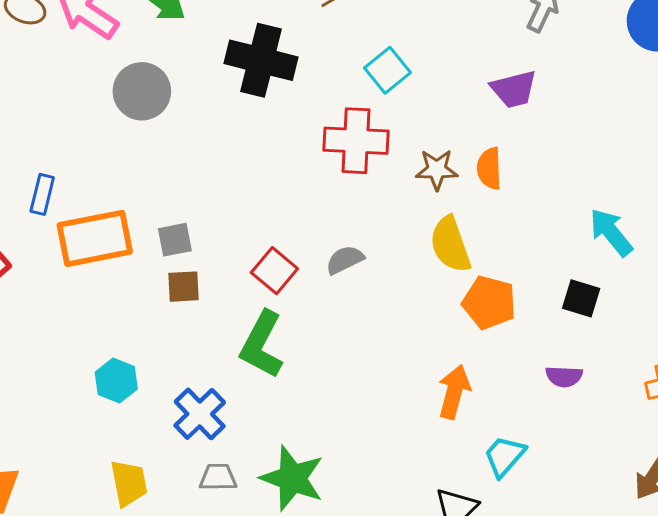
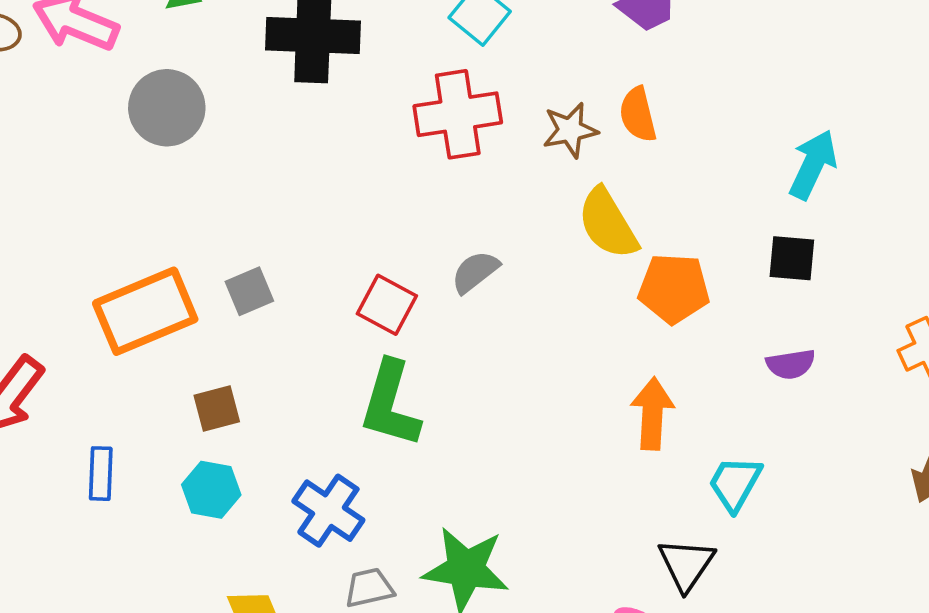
blue rectangle: (42, 194) -> (101, 474), moved
cyan arrow: (611, 232) -> (813, 165), turned 76
brown square: (184, 287) -> (217, 409), moved

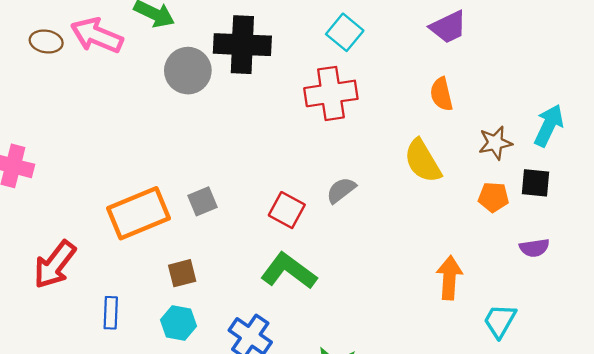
gray circle: (167, 108) -> (188, 71), moved
brown star: (570, 130) -> (495, 143), moved
orange pentagon: (674, 288) -> (494, 197), moved, size x0.7
green L-shape: (390, 404) -> (289, 271), turned 110

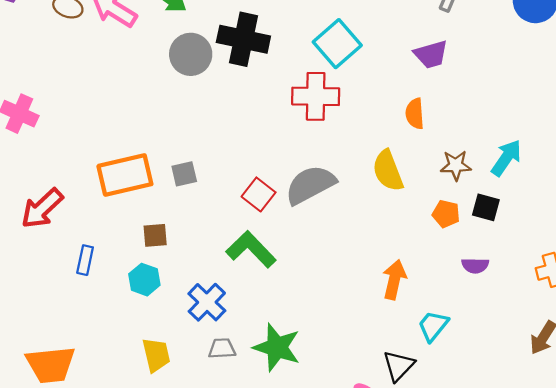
cyan square: (345, 32) -> (337, 44), size x1.4
gray semicircle: (341, 190) -> (310, 185), size x1.8

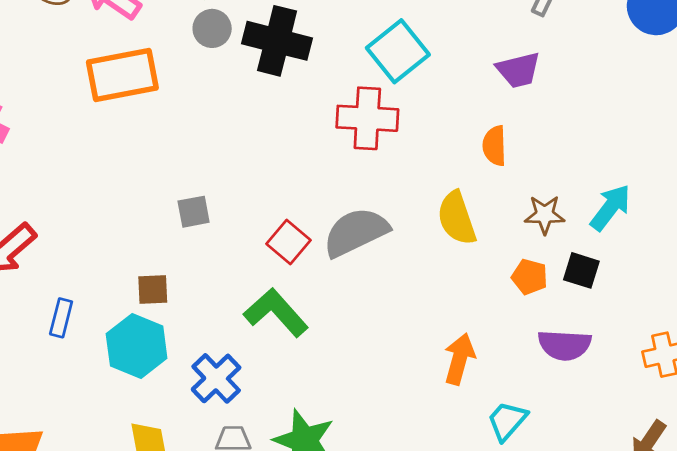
gray circle: (191, 54) -> (212, 28), moved, size x0.7
orange rectangle: (125, 175) -> (122, 75), moved
purple semicircle: (475, 266) -> (564, 345), size x1.5
cyan hexagon: (144, 280) -> (137, 346), size x1.5

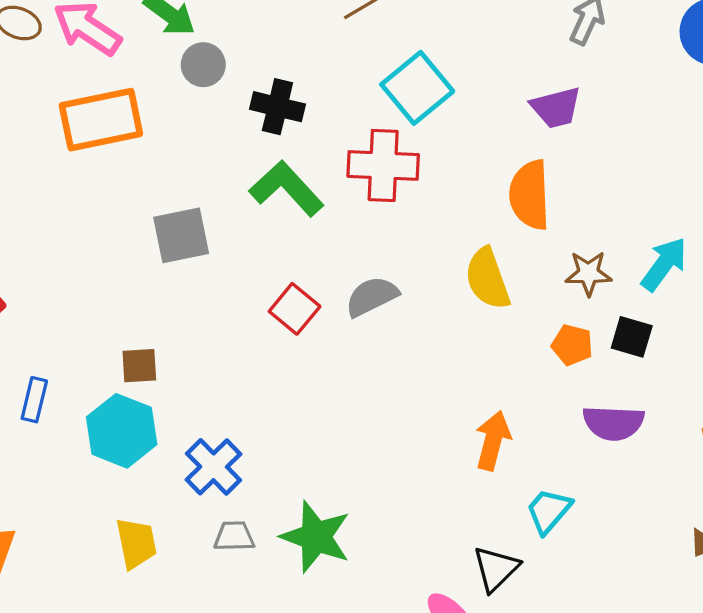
black cross: (277, 41) -> (277, 107), moved, size x0.7
orange semicircle: (494, 146) -> (530, 195), size x1.5
gray square: (194, 212) -> (181, 235), moved, size x1.5
gray semicircle: (356, 232) -> (372, 296), size x0.7
green L-shape: (276, 313) -> (286, 189), moved

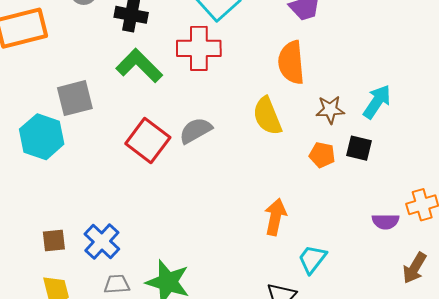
red square: (295, 309) -> (148, 141), size x1.4
brown square: (139, 366) -> (54, 240), moved
purple semicircle: (613, 423) -> (386, 222), moved, size x0.7
cyan hexagon: (122, 431) -> (42, 137), moved

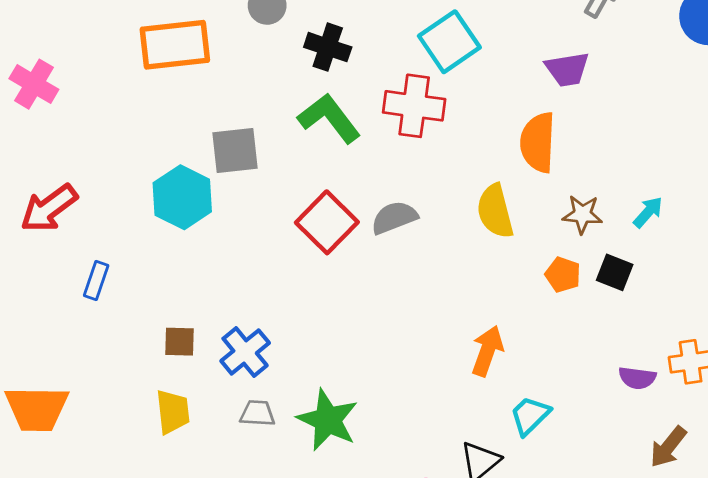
cyan arrow: (377, 102) -> (648, 212), size x0.7

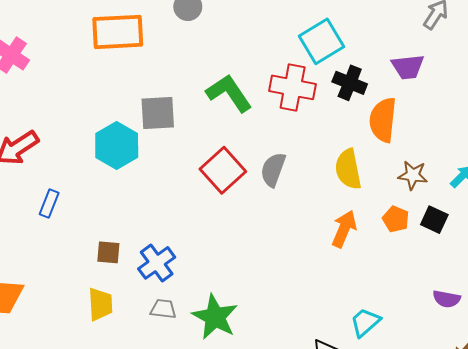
black cross: (328, 47) -> (350, 83), moved
gray semicircle: (394, 218) -> (273, 170), turned -52
orange arrow: (487, 351) -> (344, 229), moved

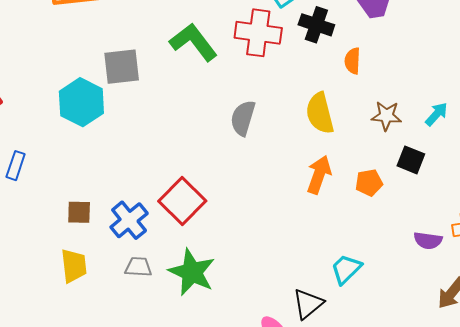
orange semicircle: (383, 120) -> (353, 61), size x0.6
red square: (223, 170) -> (182, 201), moved
orange pentagon: (396, 219) -> (369, 183), moved, turned -30

